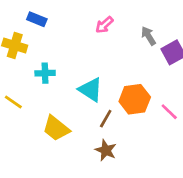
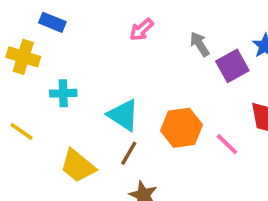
brown line: (106, 119) -> (129, 153), moved

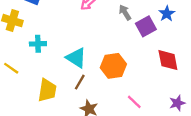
pink line: (227, 144) -> (134, 102), moved
yellow trapezoid: (78, 166) -> (47, 90), turned -120

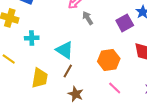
gray arrow: (125, 12) -> (88, 18), moved
orange hexagon: (113, 66) -> (109, 60), moved

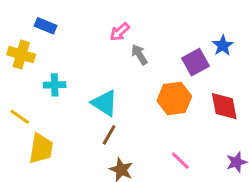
orange hexagon: (109, 60) -> (174, 99), moved
yellow trapezoid: (40, 78) -> (41, 149), moved

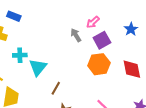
pink arrow: (120, 32) -> (93, 22), moved
purple square: (195, 62) -> (102, 40), moved
cyan triangle: (105, 103) -> (38, 67), moved, turned 36

